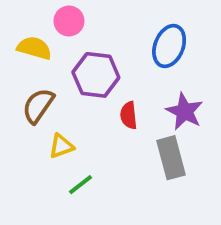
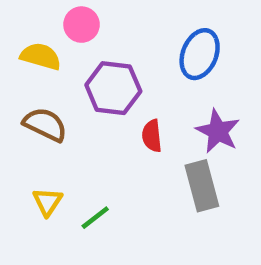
brown semicircle: (38, 106) -> (45, 124), turned 81
yellow triangle: (61, 146) -> (47, 202), moved, turned -36

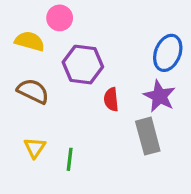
blue ellipse: (200, 54) -> (168, 53), moved
green line: (95, 218) -> (70, 159), turned -45

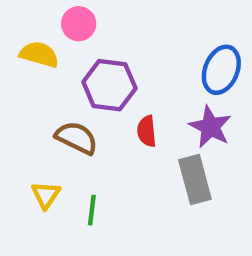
brown semicircle: (33, 91) -> (76, 138), moved

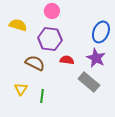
pink circle: (79, 24) -> (52, 11), moved
red semicircle: (147, 131) -> (67, 60), turned 104
gray rectangle: (195, 179) -> (89, 82), turned -35

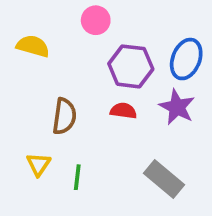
purple hexagon: (50, 39) -> (131, 66), moved
brown semicircle: (35, 63) -> (64, 116), turned 72
gray rectangle: (89, 82) -> (164, 179), moved

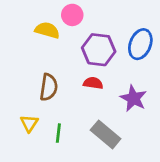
yellow semicircle: (33, 46) -> (47, 30), moved
purple star: (177, 107) -> (133, 98), moved
gray rectangle: (164, 179) -> (106, 134), moved

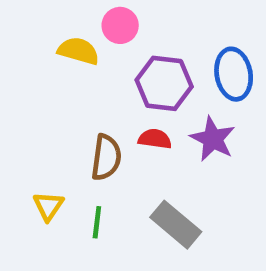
blue ellipse: (140, 44) -> (234, 74), turned -32
brown semicircle: (49, 87) -> (106, 157), moved
purple star: (133, 98) -> (213, 139), moved

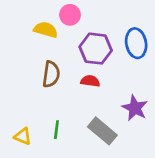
purple star: (213, 139) -> (135, 108), moved
brown semicircle: (106, 157) -> (51, 74), moved
yellow triangle: (48, 206) -> (23, 136), moved, turned -42

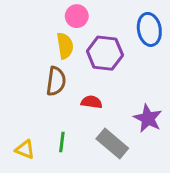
yellow semicircle: (46, 30) -> (65, 46), moved, turned 65
blue ellipse: (136, 43) -> (149, 29), moved
red semicircle: (90, 81) -> (92, 102), moved

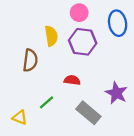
pink circle: (77, 16) -> (79, 13), moved
brown semicircle: (56, 81) -> (30, 60), moved
green line: (62, 142) -> (47, 102), moved, turned 42

